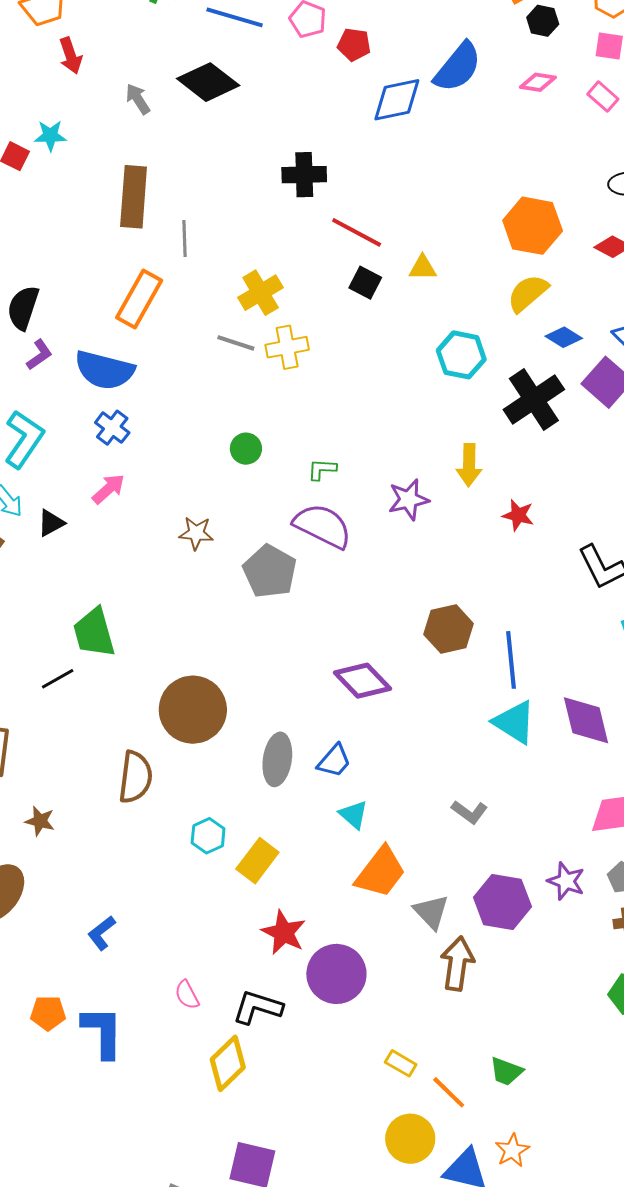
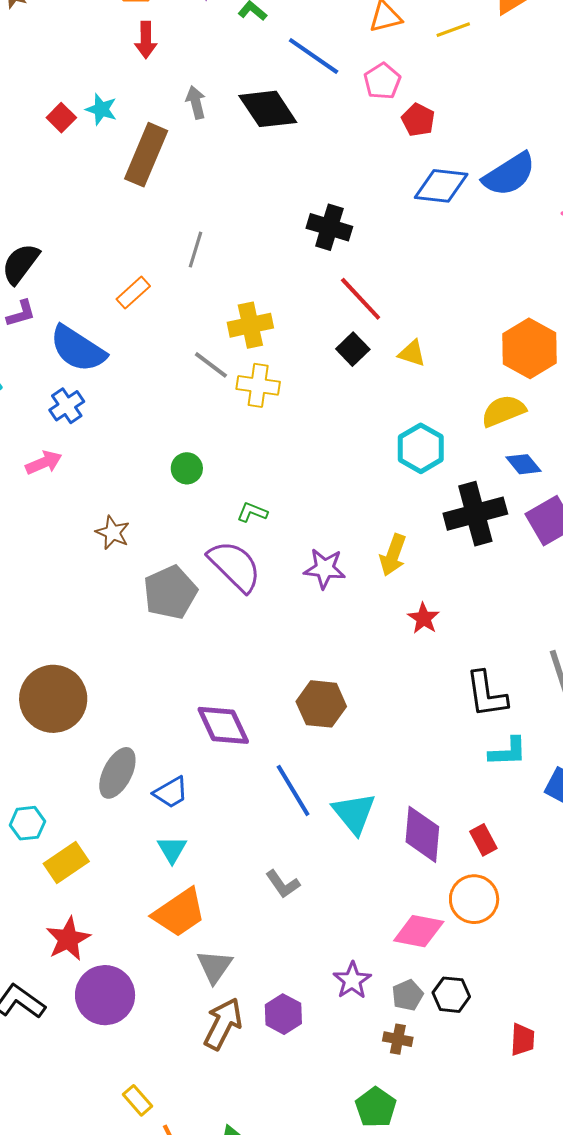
brown rectangle: (134, 197) -> (146, 155), moved
orange rectangle: (139, 299) -> (133, 293), size x0.6
blue line: (511, 660) -> (293, 790), moved, turned -44
purple hexagon: (502, 902) -> (283, 1014), moved, size x0.7

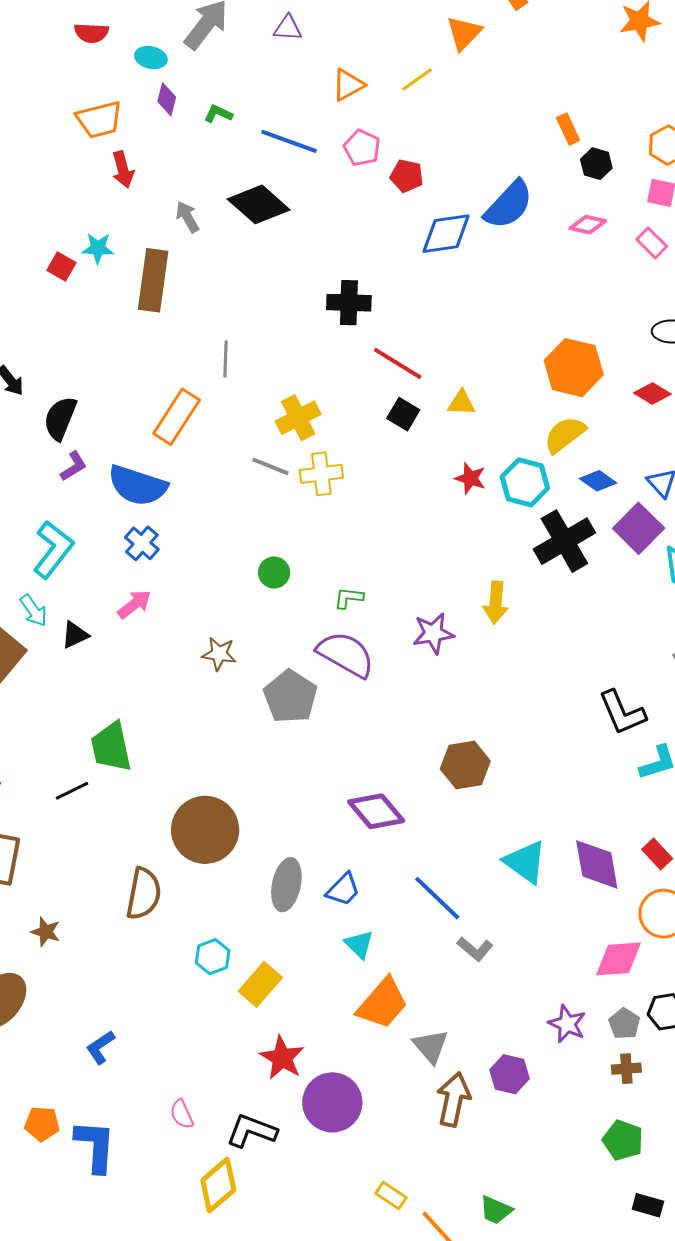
orange rectangle: (133, 293) -> (177, 417), size x1.6
cyan hexagon: (421, 448) -> (525, 482), moved
red star: (424, 618) -> (470, 478), moved
blue line: (293, 790) -> (437, 898), moved

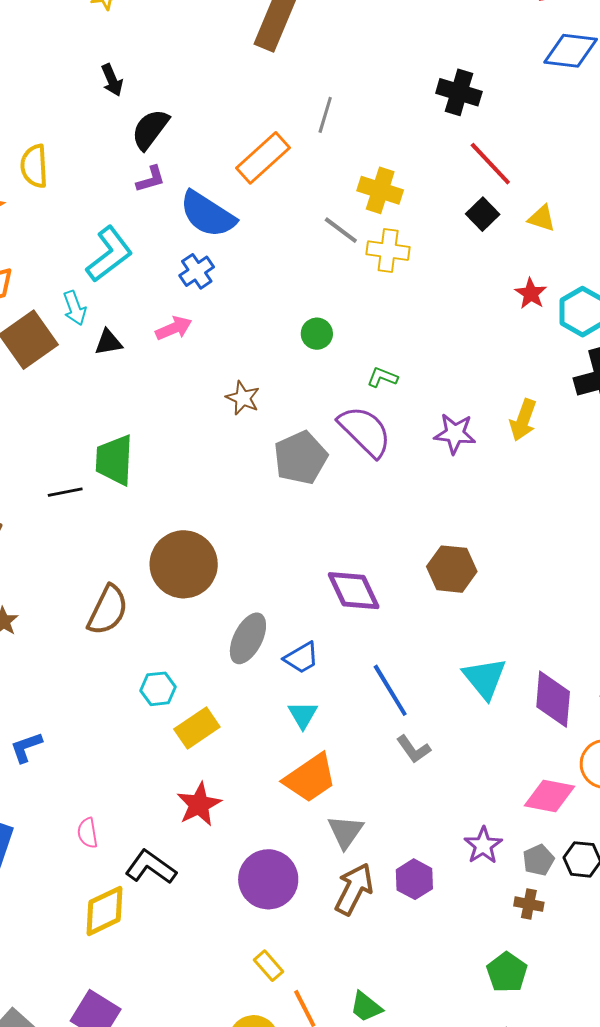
yellow cross: (298, 418) -> (380, 190), turned 30
purple circle: (332, 1102) -> (268, 879), moved

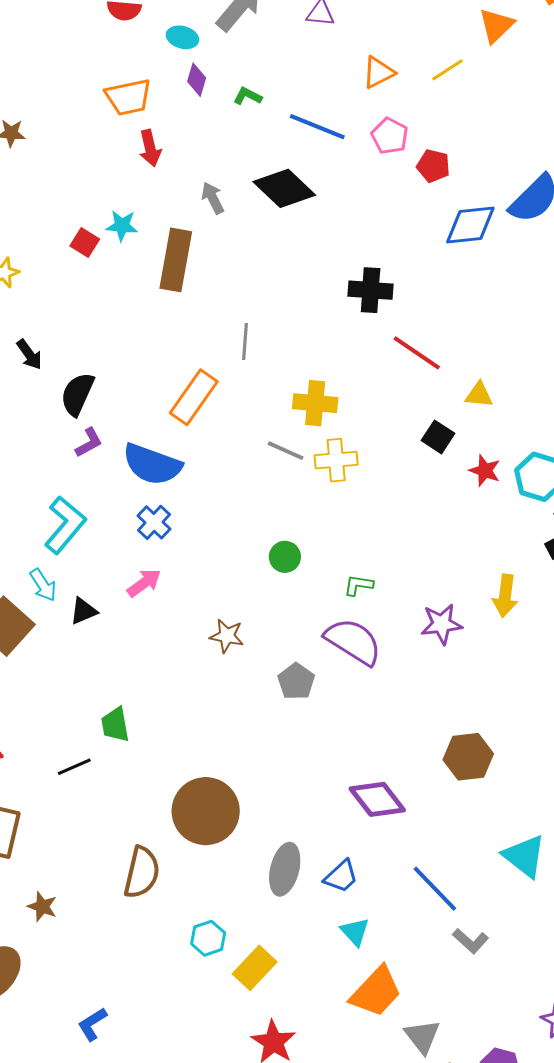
black square: (483, 214) -> (438, 437), moved
gray pentagon: (300, 458) -> (296, 681), size x0.7
green trapezoid: (114, 460) -> (115, 725), size x0.7

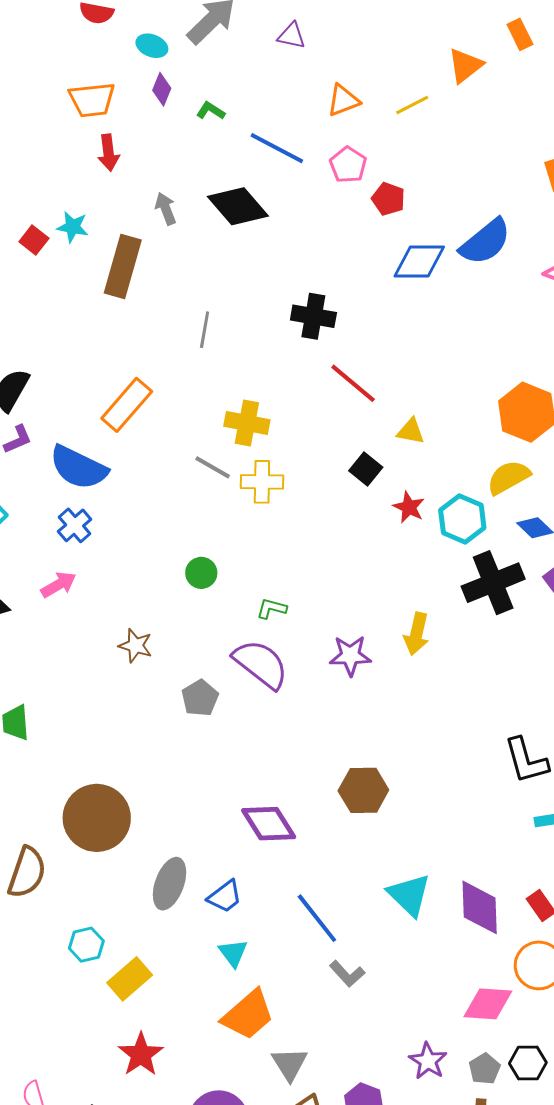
gray line: (245, 342) -> (205, 330), moved

